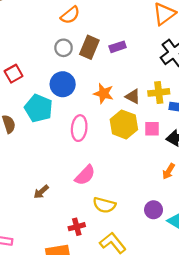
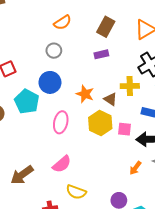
brown rectangle: (89, 47) -> (106, 27), moved
yellow cross: (159, 92) -> (130, 86), moved
brown arrow: (41, 192) -> (22, 175), size x1.6

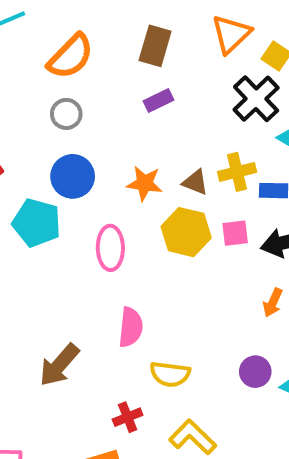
orange semicircle: (63, 22) -> (71, 56), size x1.4
yellow cross: (130, 86) -> (237, 172), moved
pink semicircle: (62, 164) -> (131, 327), turned -30

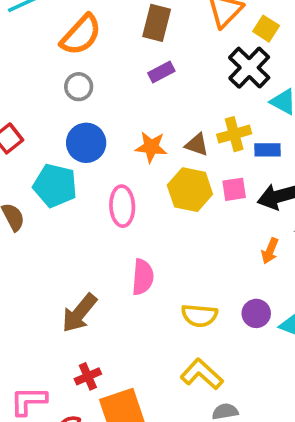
yellow semicircle: (170, 374) -> (199, 315), moved
red cross: (128, 417) -> (88, 376), moved

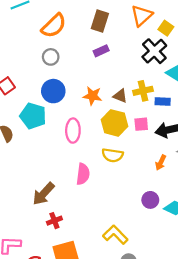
yellow semicircle: (199, 315) -> (113, 155), moved
red cross: (88, 376) -> (54, 221), moved

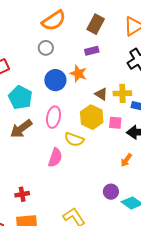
blue circle: (53, 91) -> (55, 80), moved
orange star: (92, 96) -> (78, 73), moved
yellow semicircle: (113, 155) -> (74, 139), moved
brown arrow: (43, 194) -> (21, 129), moved

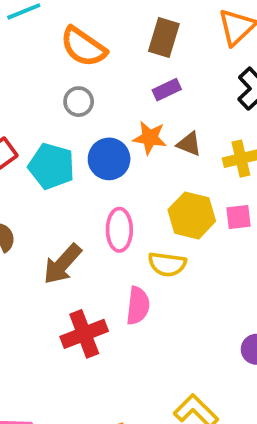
orange semicircle: (54, 21) -> (83, 47), turned 80
brown triangle: (101, 94) -> (189, 144), moved
cyan pentagon: (20, 97) -> (51, 166), moved
red cross: (22, 194) -> (84, 334), moved, size x1.6

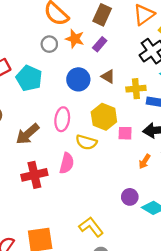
purple rectangle: (167, 90) -> (100, 44), turned -32
orange star: (150, 138) -> (75, 39), moved
blue circle: (109, 159) -> (78, 79), moved
pink square: (238, 217) -> (125, 133), moved

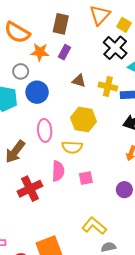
gray circle: (49, 44) -> (21, 71), moved
blue circle: (78, 79) -> (37, 92), moved
yellow cross: (136, 89) -> (108, 86), turned 30
pink square: (125, 133) -> (86, 178), moved

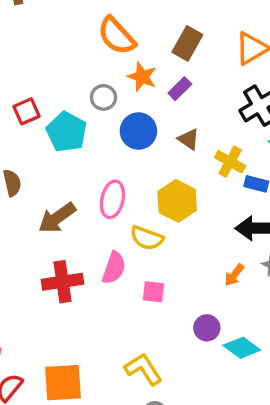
blue circle: (37, 92) -> (138, 131), moved

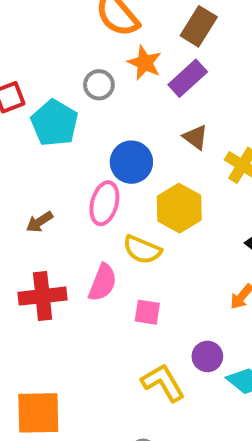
purple rectangle: (180, 89) -> (188, 78), size x1.4
blue circle: (138, 131) -> (131, 162), moved
brown arrow: (57, 218) -> (39, 222), size x0.6
yellow L-shape: (143, 369) -> (163, 383), moved

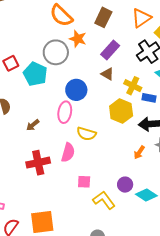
purple rectangle: (188, 78) -> (110, 50), moved
gray circle: (99, 85) -> (56, 52), size x1.6
yellow hexagon: (179, 208) -> (121, 111), moved
pink square: (147, 312) -> (84, 182), moved

